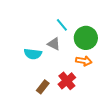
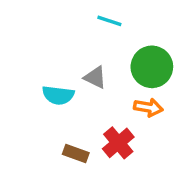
cyan line: (62, 25) -> (109, 21), moved, turned -32
brown rectangle: (43, 87) -> (76, 153), turned 72

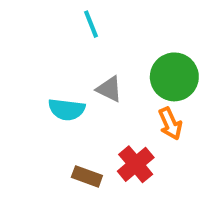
cyan line: (109, 21) -> (91, 24), moved, turned 50
orange arrow: (148, 108) -> (170, 124), turned 56

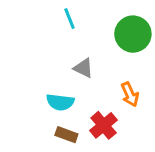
green circle: (174, 77) -> (133, 34), moved
cyan semicircle: (67, 109) -> (60, 102), moved

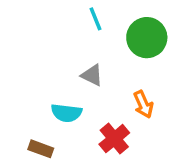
cyan line: (69, 19) -> (95, 19), moved
brown rectangle: (66, 135) -> (41, 149), moved

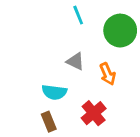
orange arrow: (143, 104) -> (108, 74), moved
brown rectangle: (41, 149) -> (49, 122), moved, turned 48

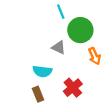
green circle: (120, 31) -> (80, 30), moved
orange arrow: (108, 74) -> (95, 56), moved

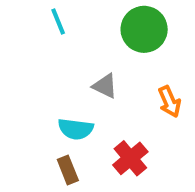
cyan line: (61, 12) -> (58, 21), moved
green circle: (80, 30) -> (144, 29), moved

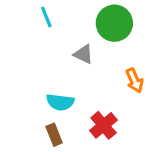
gray triangle: (105, 86) -> (83, 54), moved

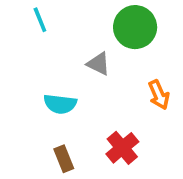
cyan line: (46, 17) -> (40, 20), moved
cyan semicircle: (60, 102) -> (60, 104), moved

